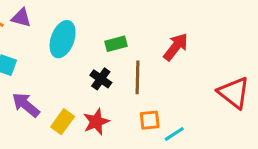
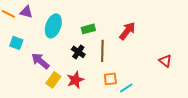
red triangle: (234, 93) -> (165, 61), size x0.6
purple arrow: (26, 105) -> (40, 61), moved

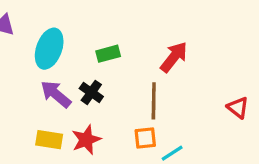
brown line: (102, 51) -> (154, 101), moved
purple arrow: (40, 61) -> (56, 94), moved
yellow rectangle: (53, 80) -> (49, 140), turned 63

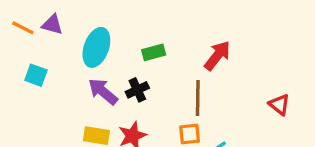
black cross: (91, 92) -> (137, 90), turned 30

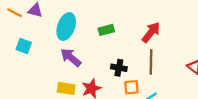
black cross: (137, 90) -> (119, 68), moved, turned 35
brown line: (198, 98) -> (151, 62), moved

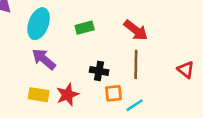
red arrow: (151, 32) -> (136, 30), turned 90

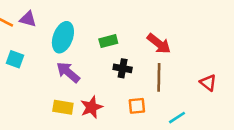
black cross: (99, 71) -> (123, 68), moved
cyan line: (135, 105) -> (177, 118), moved

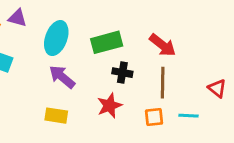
green rectangle: (108, 41) -> (107, 42), size x1.5
orange square: (137, 106) -> (154, 117), moved
red star: (91, 107) -> (109, 106), moved
cyan line: (177, 118) -> (188, 116), moved, turned 36

